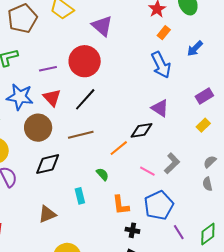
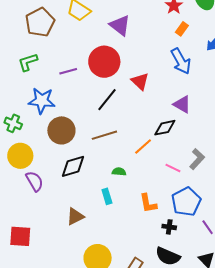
red triangle: (52, 98) -> (140, 81), moved
green semicircle: (102, 174) -> (119, 172), moved, turned -40
black cross: (132, 230) -> (169, 227), moved

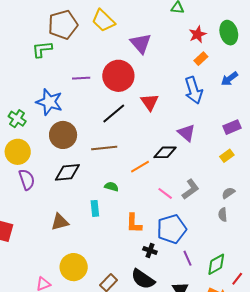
green L-shape: (28, 62) -> (42, 49), moved

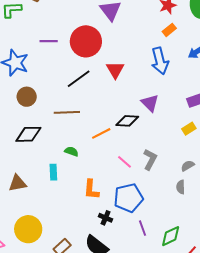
brown circle: (63, 135) -> (27, 97), size x0.7
gray L-shape: (190, 189) -> (150, 159), turned -30

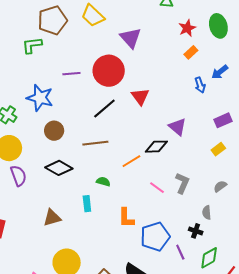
blue arrow: (160, 61) -> (200, 85), moved, size x0.6
black diamond: (28, 134) -> (59, 168), turned 36
gray semicircle: (181, 187) -> (207, 213), moved
blue pentagon: (129, 198) -> (155, 237), moved
black cross: (106, 218) -> (196, 231), moved

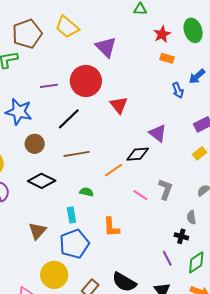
orange rectangle: (191, 52) -> (167, 58), turned 64
black line: (104, 108) -> (69, 119), moved
brown triangle: (52, 218) -> (37, 231), turned -30
blue pentagon: (155, 237) -> (74, 244), moved

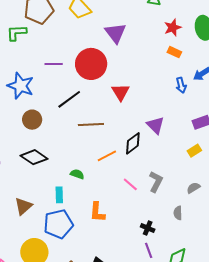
brown line: (77, 154) -> (91, 124), moved
black diamond: (138, 154) -> (133, 143), turned -40
black cross: (181, 236) -> (148, 228), moved

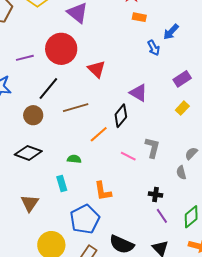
brown circle: (32, 120) -> (33, 115), moved
gray semicircle: (193, 188) -> (191, 153), moved
blue pentagon: (58, 224) -> (85, 219), moved

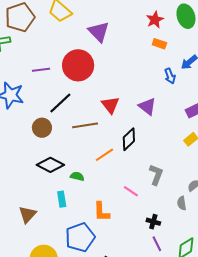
red triangle: (97, 69) -> (110, 105), moved
purple triangle: (138, 93) -> (147, 107), moved
black diamond: (28, 153) -> (50, 165), moved
pink line: (128, 156) -> (131, 191), moved

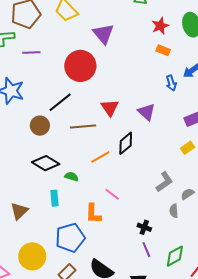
purple line: (41, 70) -> (31, 53), moved
gray L-shape: (156, 175) -> (164, 182), moved, turned 30
pink line: (131, 191) -> (112, 194), moved

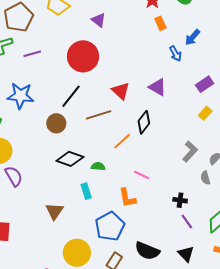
purple triangle: (103, 34) -> (99, 20), size x0.7
orange rectangle: (163, 50) -> (160, 23), turned 56

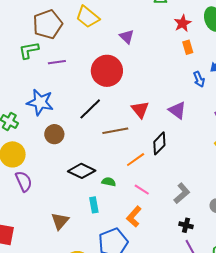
brown circle: (56, 123) -> (54, 134), moved
gray L-shape: (190, 152) -> (182, 193), moved
pink line: (142, 175) -> (142, 190), moved
orange L-shape: (127, 198) -> (134, 217), turned 45

